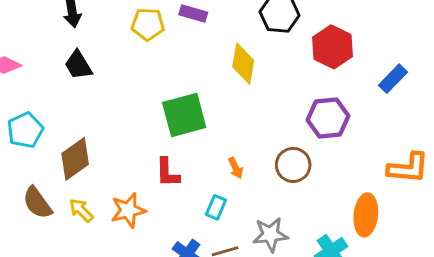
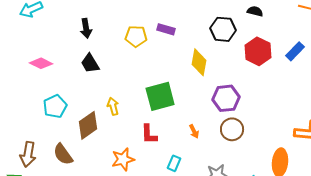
blue rectangle: (393, 79) -> (295, 51), moved
purple hexagon: (328, 118) -> (226, 98), moved
cyan rectangle: (216, 207) -> (174, 163), moved
yellow arrow: (81, 210) -> (113, 106), moved, turned 30

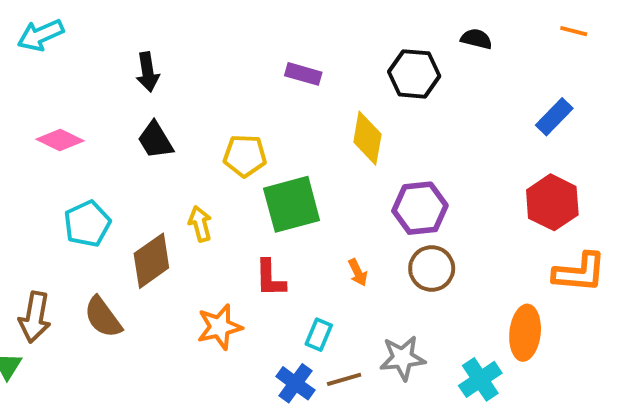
yellow pentagon: (136, 36) -> (245, 156), moved
red hexagon: (258, 51) -> (552, 202), moved

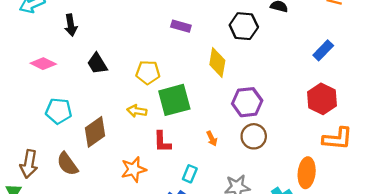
black arrow: (148, 72) -> (71, 25), moved
cyan pentagon: (87, 224) -> (59, 111), turned 30
yellow arrow: (200, 224) -> (137, 111), moved, turned -66

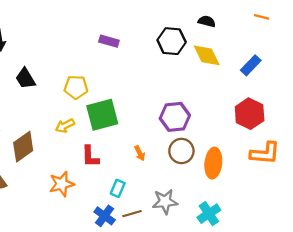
yellow diamond: (217, 63) -> (207, 55), moved, turned -36
yellow arrow: (137, 111) -> (65, 126), turned -36
orange ellipse: (307, 173) -> (213, 163), moved

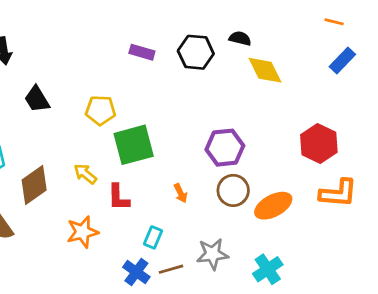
black semicircle: (207, 21) -> (240, 38), moved
black hexagon: (172, 41) -> (196, 52), moved
blue rectangle: (251, 65) -> (342, 61), moved
yellow arrow: (65, 126) -> (85, 174), moved, turned 66
orange ellipse: (213, 163) -> (273, 206), turned 56

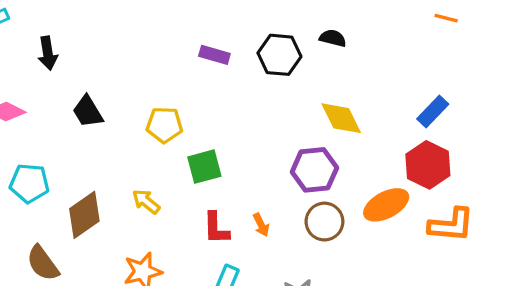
blue rectangle: (342, 61) -> (433, 112), moved
yellow diamond: (265, 70) -> (341, 118), moved
green square: (134, 145) -> (204, 167), size x0.7
red L-shape: (118, 197) -> (216, 228), moved
orange ellipse: (273, 206) -> (386, 205), moved

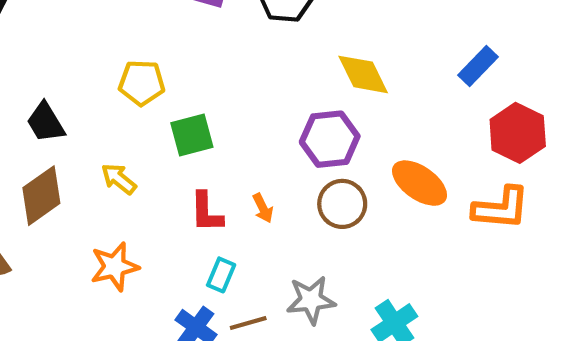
black trapezoid: (88, 112) -> (46, 122), moved
red hexagon: (428, 165) -> (518, 133), moved
orange ellipse: (386, 205) -> (420, 183), turned 63

